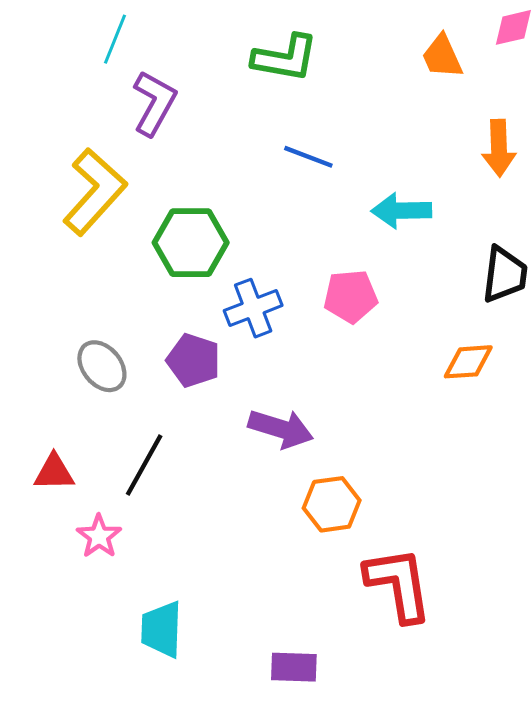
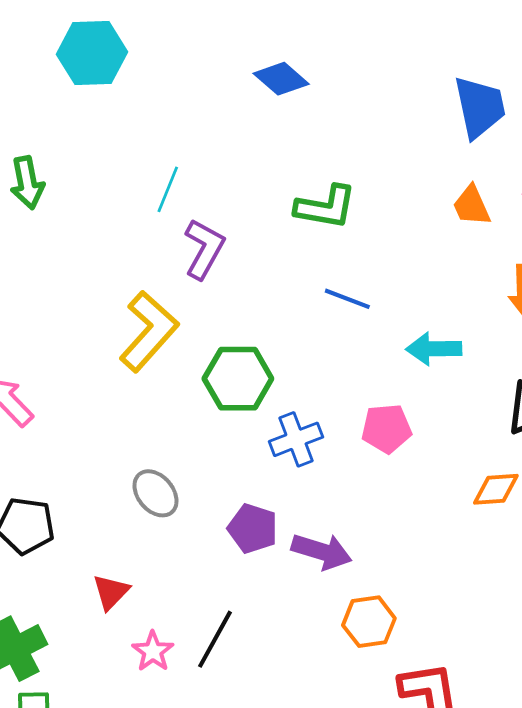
purple pentagon: (194, 360) -> (253, 528), moved
black line: (144, 465) -> (215, 639), moved
red triangle: (54, 472) -> (111, 592), turned -45

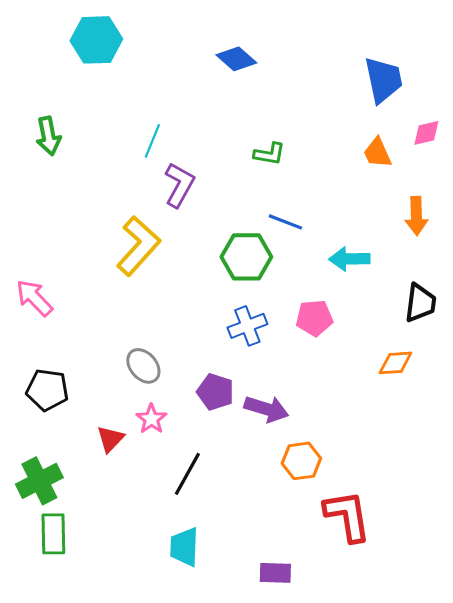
green L-shape: (326, 207) -> (269, 154), size x0.7
green hexagon: (238, 379) -> (246, 257), moved
pink star: (153, 651) -> (151, 419), moved

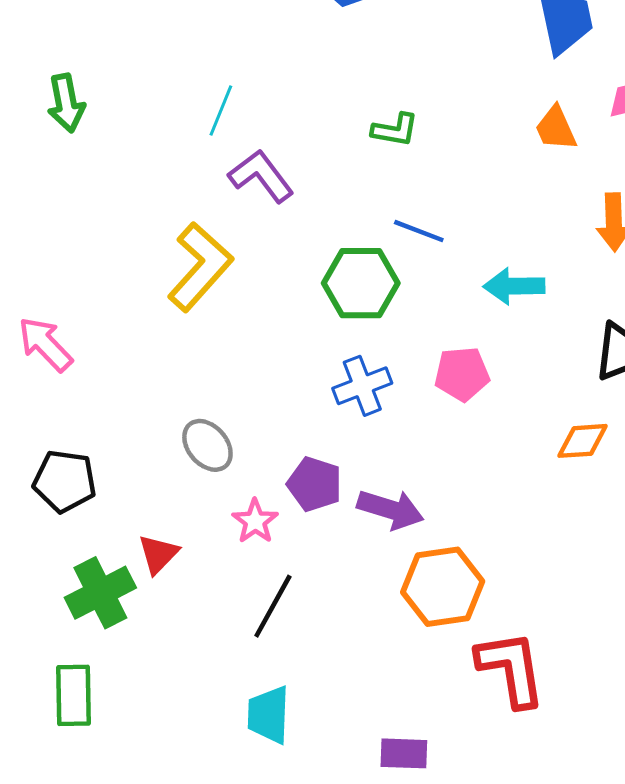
purple L-shape: (179, 185) -> (261, 176), turned -66
pink star: (151, 419) -> (255, 521), moved
orange hexagon: (301, 461) -> (443, 587), size x1.4
green cross: (39, 481) -> (100, 593), moved

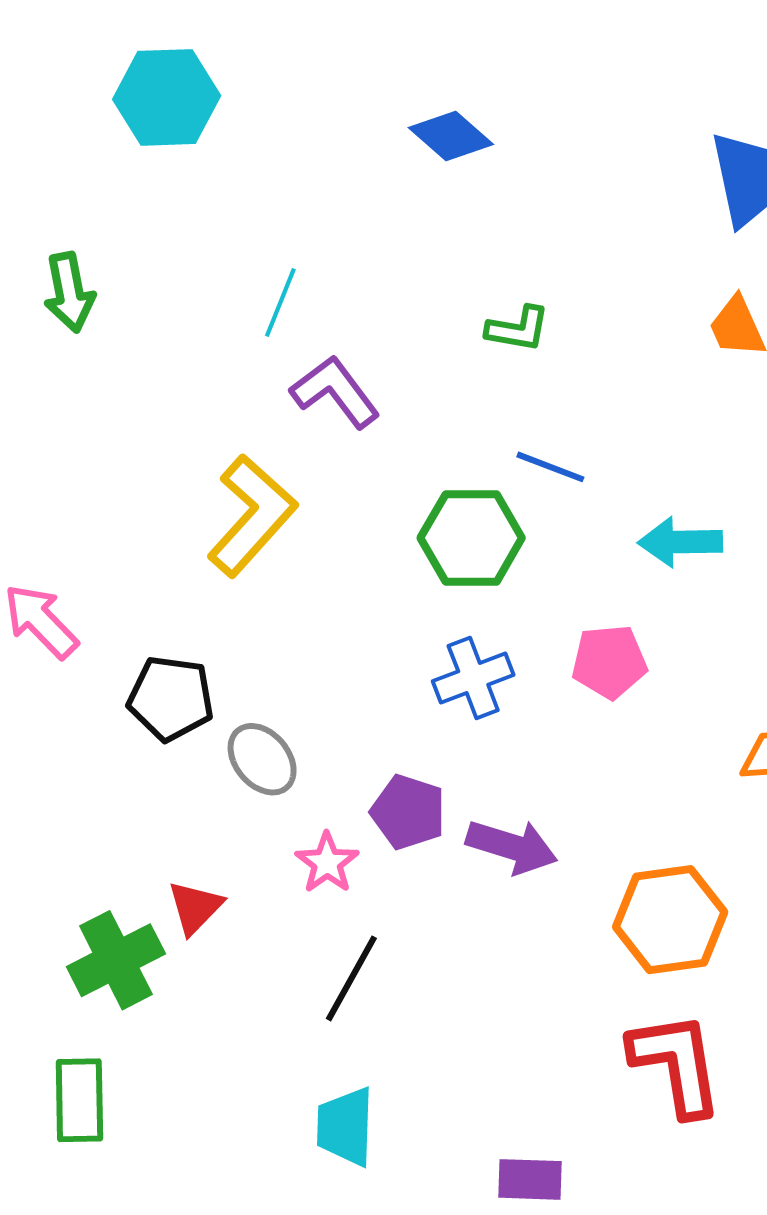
black pentagon: (65, 481) -> (171, 698), moved
orange hexagon: (443, 587) -> (670, 920), moved

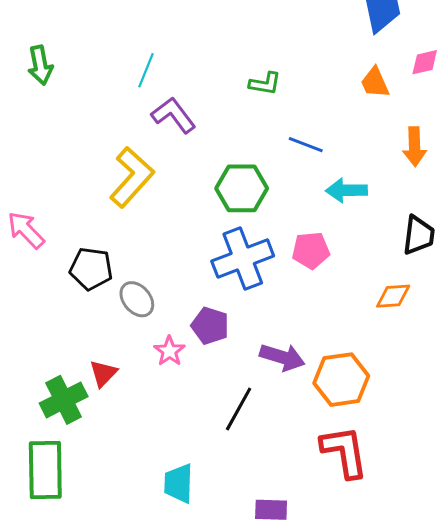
blue line: (550, 467) -> (306, 145), moved
blue cross: (473, 678) -> (243, 259), size x1.5
purple arrow: (512, 847) -> (282, 357), moved
black line: (351, 978) -> (239, 409), moved
green rectangle: (79, 1100) -> (45, 470), size x1.4

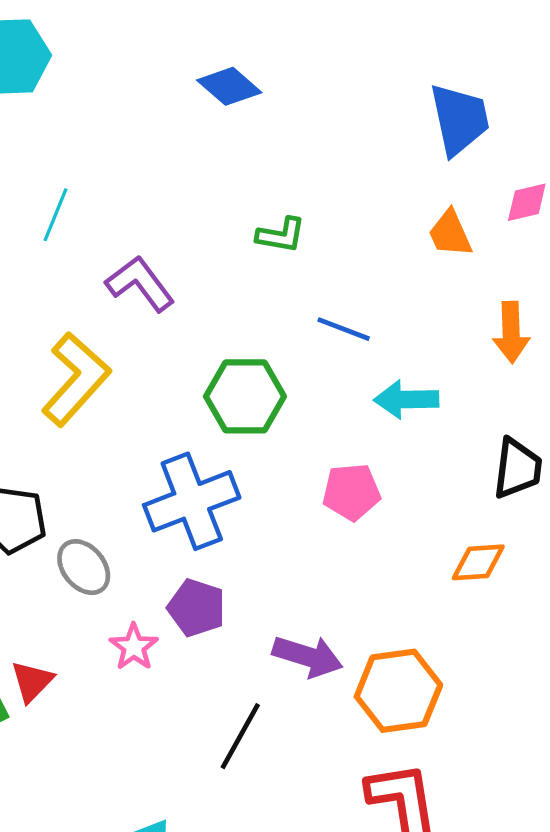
cyan line: (146, 70) -> (56, 215), moved
blue cross: (243, 259) -> (192, 501), moved

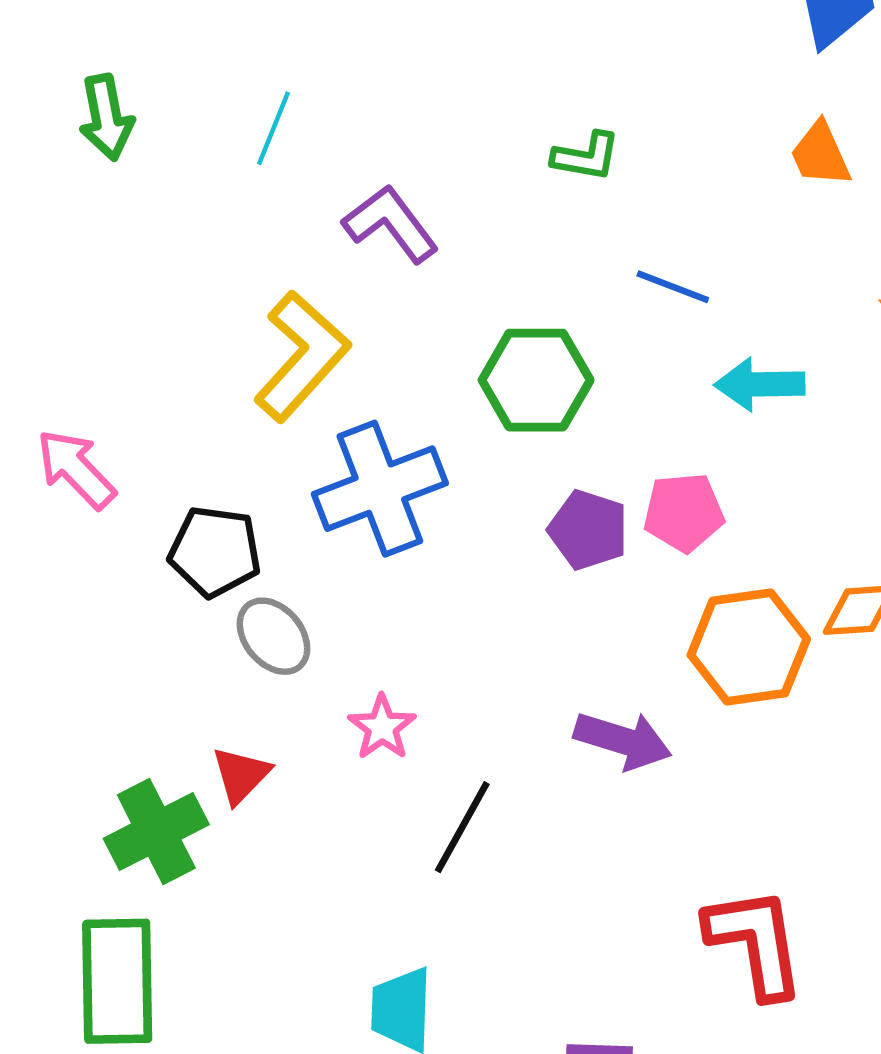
blue cross: (192, 501) -> (380, 489), moved
gray ellipse: (84, 567) -> (273, 636), moved
purple pentagon: (196, 608) -> (588, 530), moved
orange hexagon: (398, 691) -> (749, 647), moved
black line: (240, 736) -> (462, 827), moved

